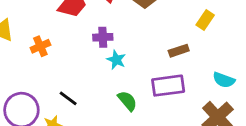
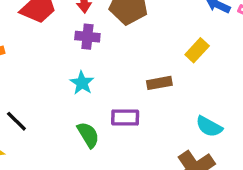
purple cross: (103, 37) -> (87, 37), moved
purple rectangle: (168, 86) -> (125, 118), moved, size x0.7

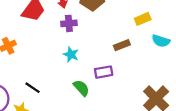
yellow rectangle: (197, 50) -> (143, 19), turned 35
cyan semicircle: (209, 127) -> (161, 41), moved

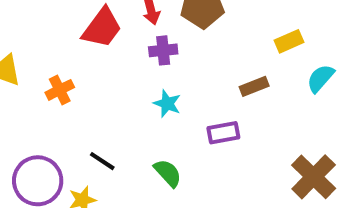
cyan semicircle: (161, 41) -> (321, 78), turned 114
green semicircle: (81, 88) -> (168, 173), moved

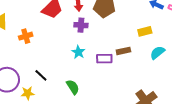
purple rectangle: (223, 133) -> (104, 59), moved

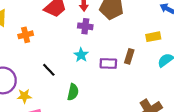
brown rectangle: (123, 51) -> (129, 56), turned -64
black line: (41, 75) -> (49, 70), moved
green semicircle: (73, 87) -> (73, 92), turned 42

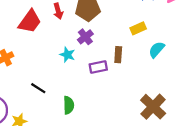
purple cross: (85, 26) -> (85, 37), moved, turned -32
cyan star: (81, 55) -> (67, 55), moved

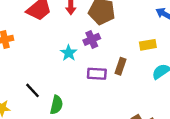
black line: (38, 88) -> (32, 90), moved

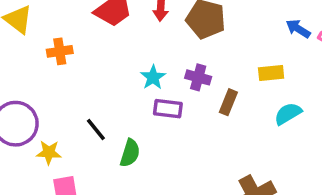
purple cross: (92, 39) -> (198, 77), moved, turned 35
purple rectangle: (97, 74) -> (168, 109), moved

